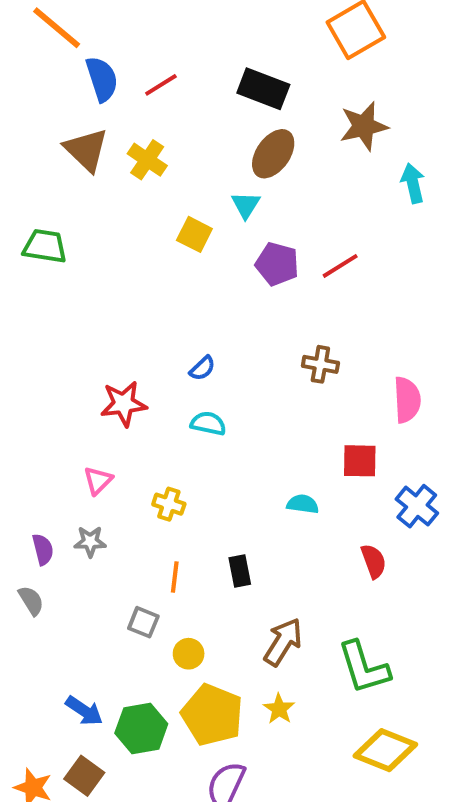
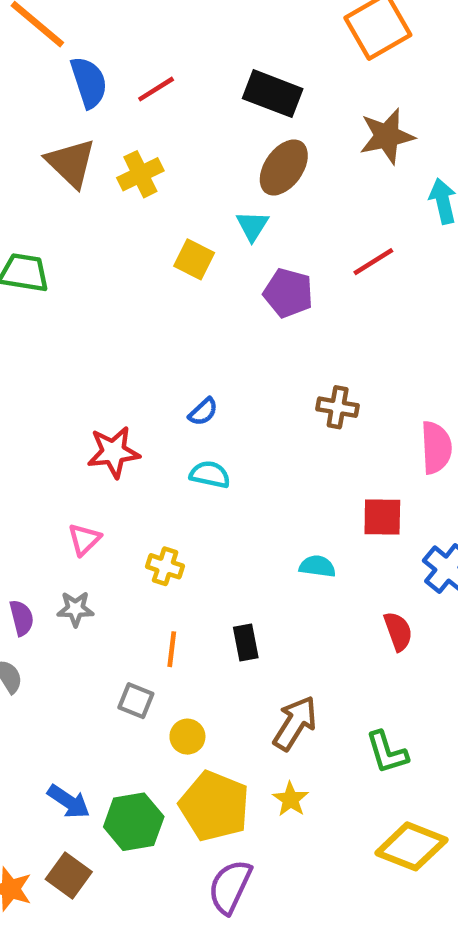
yellow cross: (147, 160) -> (140, 174), turned 30
red line: (340, 266) -> (373, 262), moved
green L-shape: (364, 668) -> (387, 752), size x0.7

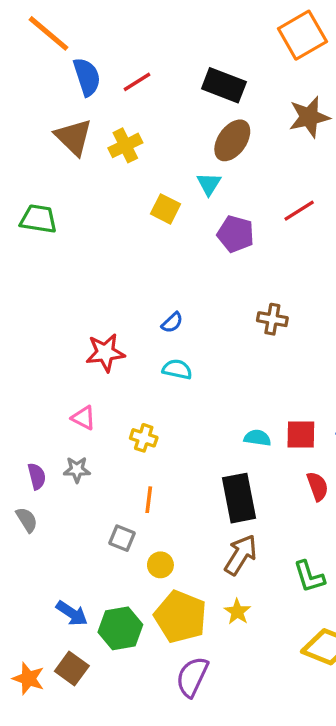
red square: (382, 517) -> (301, 435), moved
pink triangle: (84, 539) -> (84, 418), turned -48
black rectangle: (246, 642) -> (239, 498), moved, size x1.8

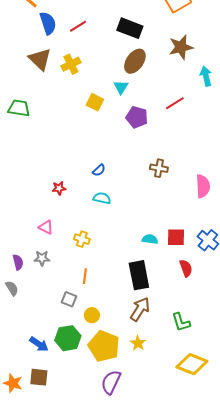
red star: (105, 353) -> (59, 188), size x0.6
green hexagon: (120, 628) -> (68, 338), moved
brown square: (72, 668) -> (39, 377), turned -30

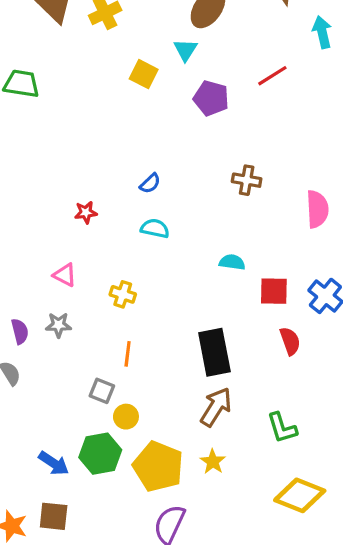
cyan semicircle: (150, 239) -> (232, 262), moved
yellow circle: (92, 315) -> (126, 417), moved

